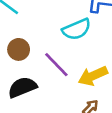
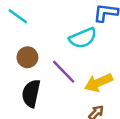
black semicircle: (22, 87) -> (31, 93), turned -56

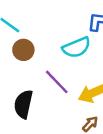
brown circle: (27, 57) -> (23, 50), moved

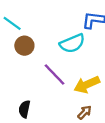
black semicircle: (23, 104) -> (24, 109), moved, size x0.7

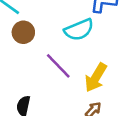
yellow arrow: (87, 85) -> (96, 78), turned -35

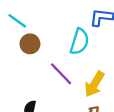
cyan semicircle: (79, 30) -> (79, 42), turned -50

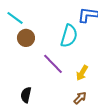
yellow arrow: (94, 84) -> (82, 73), size x0.7

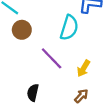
black semicircle: (26, 95) -> (33, 93), moved

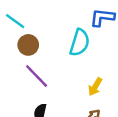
purple line: (52, 58) -> (37, 76), moved

